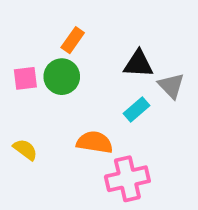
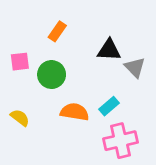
green circle: (62, 77) -> (52, 75), moved
cyan rectangle: (137, 109) -> (109, 106), moved
pink cross: (127, 179) -> (121, 141), moved

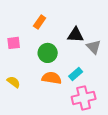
green circle: (52, 75) -> (48, 53), moved

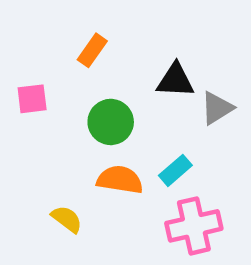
gray triangle: (94, 47) -> (217, 108), turned 42
yellow semicircle: (14, 82) -> (67, 219), moved

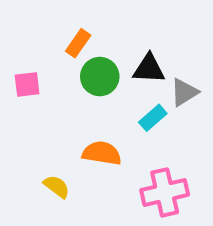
green circle: (111, 122) -> (100, 77), moved
cyan rectangle: (175, 170) -> (153, 118), moved

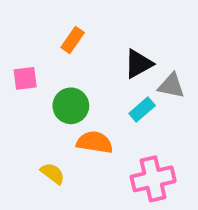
black triangle: (149, 69) -> (138, 64), turned -32
green circle: (100, 77) -> (71, 106), moved
gray triangle: (184, 92) -> (171, 86), turned 44

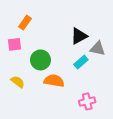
orange rectangle: (73, 40) -> (25, 23), moved
yellow semicircle: (53, 173) -> (18, 82), moved
pink cross: (153, 179) -> (87, 101), size x0.7

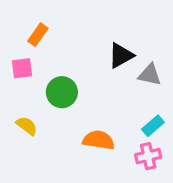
cyan rectangle: (81, 62) -> (153, 126), moved
orange semicircle: (54, 81) -> (99, 140), moved
pink cross: (87, 101) -> (148, 156), moved

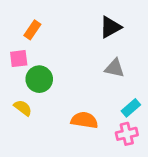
black triangle: (121, 55) -> (110, 27), moved
gray triangle: (150, 75) -> (114, 68), moved
green circle: (62, 92) -> (39, 79), moved

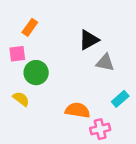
black triangle: (110, 27) -> (89, 40), moved
pink cross: (127, 134) -> (100, 129), moved

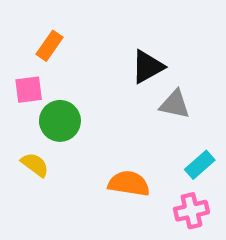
pink cross: (100, 129) -> (191, 211), moved

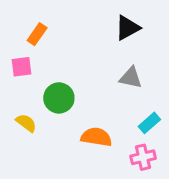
black triangle: (148, 67) -> (127, 28), moved
green circle: (60, 121) -> (59, 98), moved

